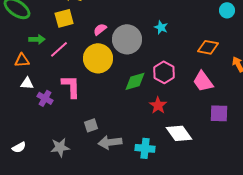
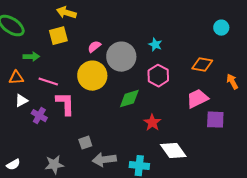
pink line: (59, 49) -> (48, 82), moved, turned 60
pink hexagon: (164, 72) -> (158, 76), moved
pink trapezoid: (203, 81) -> (197, 99), turned 100
white triangle: (27, 83) -> (21, 101), turned -32
purple square: (219, 113) -> (215, 120), moved

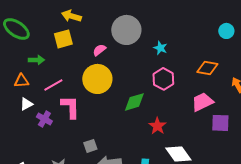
gray circle: (121, 57) -> (126, 30), moved
pink line: (48, 82) -> (53, 85), turned -48

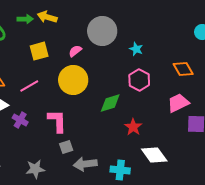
yellow square: (63, 39) -> (39, 51), moved
green arrow: (36, 60) -> (25, 19), moved
orange diamond: (207, 68) -> (183, 69), turned 50
pink L-shape: (70, 107) -> (57, 121), moved

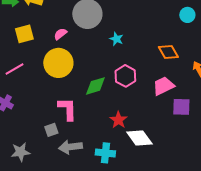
cyan star: (136, 49) -> (116, 39), moved
pink hexagon: (139, 80) -> (125, 76), moved
pink L-shape: (57, 121) -> (67, 109), moved
red star: (133, 127) -> (118, 120), moved

